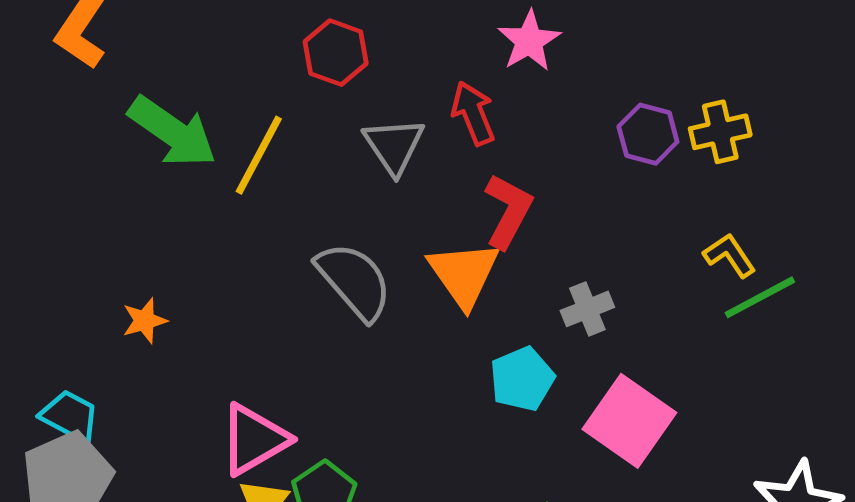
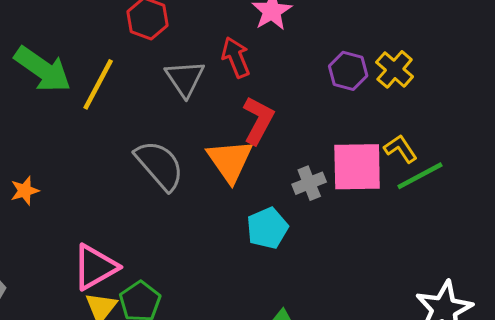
yellow cross: (720, 132) -> (395, 69), turned -36
pink square: (629, 421) -> (357, 167), moved, turned -36

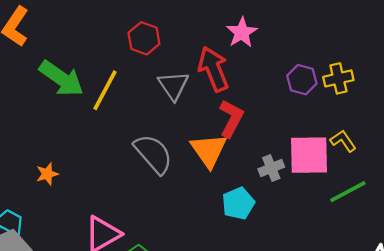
red arrow: (236, 57) -> (213, 69), size x1.4
yellow cross: (395, 69) -> (338, 78), turned 36
green line: (420, 176) -> (348, 192), moved

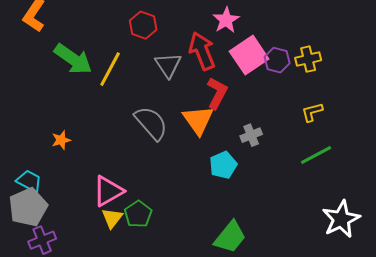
yellow L-shape: (343, 141) -> (312, 112), turned -70
pink square: (309, 155) -> (249, 55), moved, turned -33

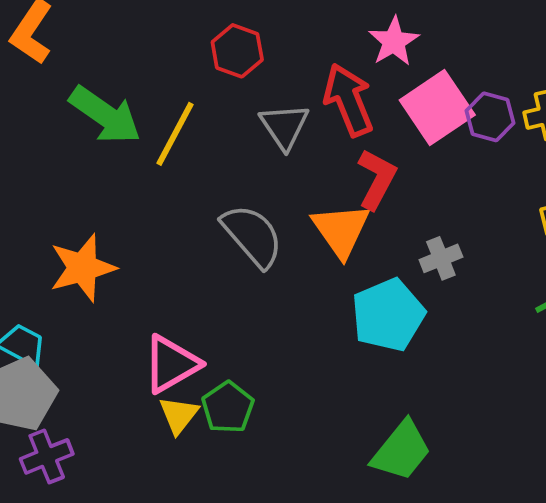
orange star: (61, 140) -> (83, 268), size x1.8
cyan pentagon: (223, 165) -> (388, 315), size x1.4

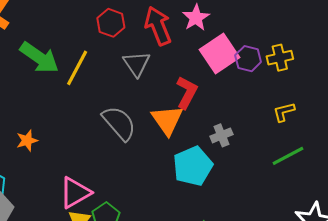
red arrow: (349, 100) -> (158, 26), moved
orange star: (83, 268) -> (27, 141), size x0.6

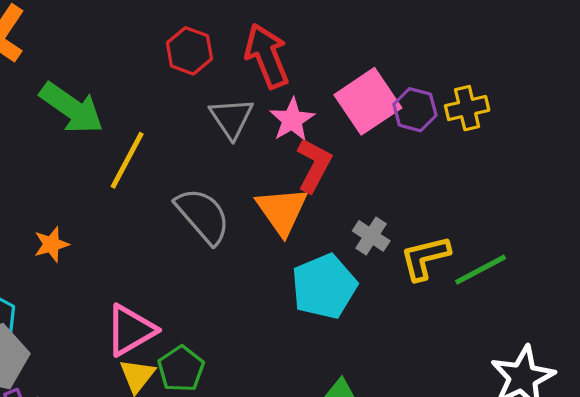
pink star: (196, 18) -> (292, 120), moved
yellow line: (77, 68) -> (127, 160), moved
yellow L-shape: (284, 112) -> (425, 258), moved, size x1.4
gray cross: (221, 135) -> (371, 236), turned -35

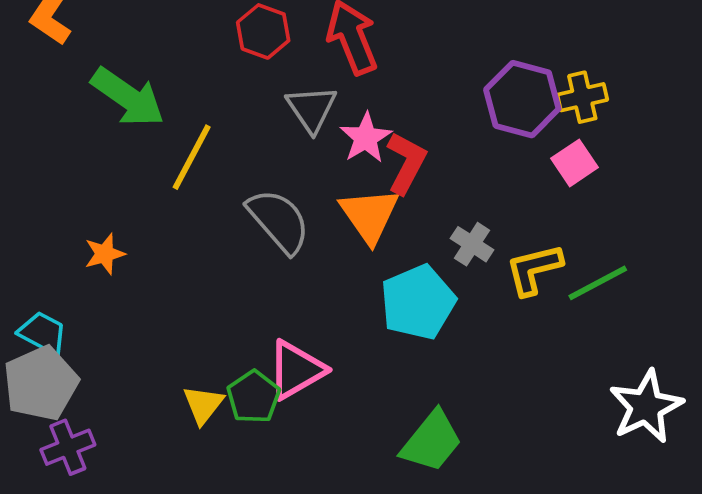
pink square: (368, 101) -> (575, 163), moved, size x0.6
purple hexagon: (415, 110) -> (522, 99), size x1.5
pink star: (292, 120) -> (366, 138), moved
pink triangle: (130, 330) -> (296, 370), moved

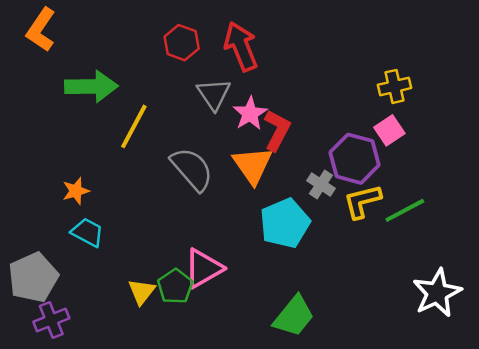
green arrow: (128, 97) -> (91, 86), turned -36
purple hexagon: (522, 99) -> (355, 159), moved
cyan trapezoid: (43, 333) -> (87, 232), moved

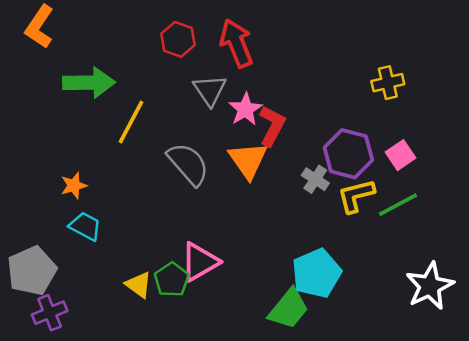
pink square: (389, 130) -> (400, 155), moved
cyan pentagon: (285, 223) -> (317, 273), moved
yellow triangle: (142, 292) -> (139, 285), turned -32

